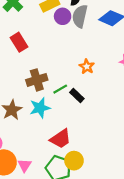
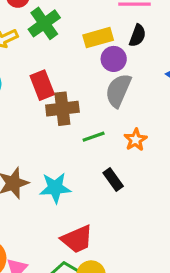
gray semicircle: (80, 16) -> (118, 90), moved
brown cross: (37, 80) -> (62, 109), moved
green line: (60, 89) -> (94, 137), moved

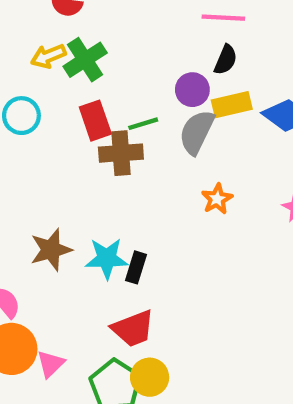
green cross: (44, 23) -> (85, 60), moved
yellow rectangle: (98, 38) -> (232, 105), moved
green line: (94, 137) -> (143, 124), moved
black rectangle: (113, 180) -> (136, 267), moved, turned 50

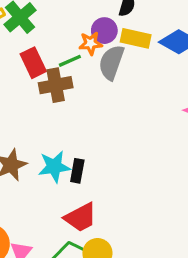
yellow rectangle: (232, 105) -> (136, 38), turned 32
orange star: (217, 199) -> (91, 43), moved, turned 30

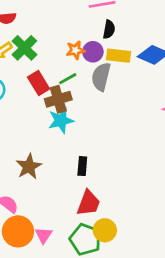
orange star: (91, 43) -> (75, 50), moved
cyan star: (54, 167) -> (61, 121), moved
red trapezoid: (81, 217) -> (89, 203), turned -36

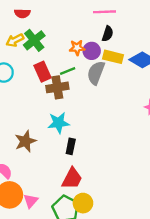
cyan star: (61, 121) -> (59, 123), moved

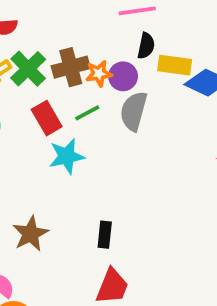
yellow rectangle: (113, 57) -> (175, 65), moved
brown cross: (57, 87) -> (71, 67), moved
cyan star: (59, 123) -> (67, 156), moved

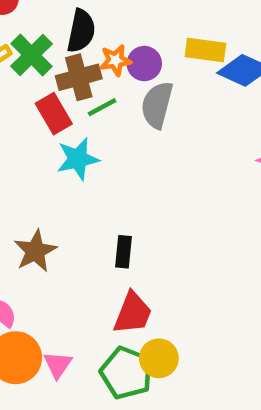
black semicircle: (146, 46) -> (81, 31), moved, size x1.4
brown cross: (71, 67) -> (79, 77), moved

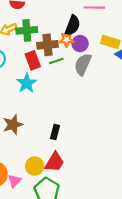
black semicircle: (81, 31) -> (73, 25), moved
green cross: (31, 55) -> (27, 30), turned 30
cyan star: (78, 159) -> (27, 83), moved, turned -30
yellow circle: (159, 358) -> (35, 166), moved

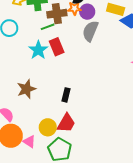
red rectangle: (33, 60) -> (57, 47), moved
green line: (56, 61) -> (48, 27), moved
pink triangle: (14, 181) -> (29, 142), turned -40

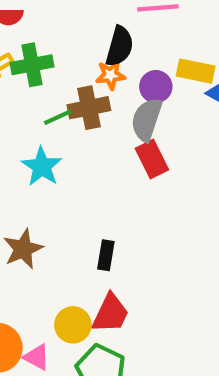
purple circle: (87, 12) -> (156, 87), moved
brown cross: (57, 14) -> (89, 108), moved
red rectangle: (57, 47) -> (152, 159), moved

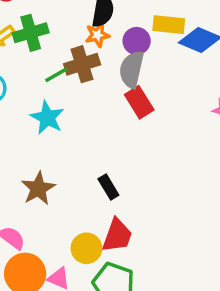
black rectangle: (106, 255) -> (108, 187), turned -35

